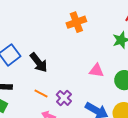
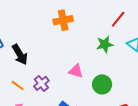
purple cross: (64, 98) -> (41, 83), moved

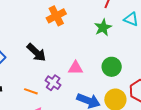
black arrow: (20, 55) -> (36, 52), moved
pink triangle: (76, 71) -> (75, 68), moved

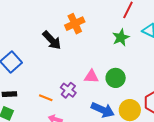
black arrow: (36, 52) -> (52, 40), moved
green circle: (112, 67) -> (116, 78), moved

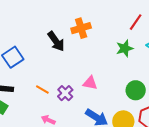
green circle: (116, 78) -> (136, 90), moved
orange line: (46, 98) -> (42, 89), moved

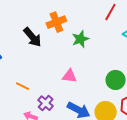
green star: (125, 48) -> (80, 39), moved
purple cross: (65, 93) -> (46, 103), moved

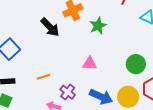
orange line: (23, 86) -> (44, 77), turned -40

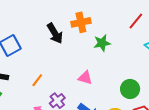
orange line: (44, 77) -> (37, 80), turned -48

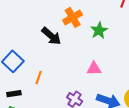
orange line: (37, 80) -> (39, 78), moved

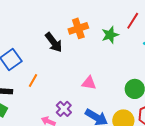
green star: (99, 30) -> (110, 35), moved

